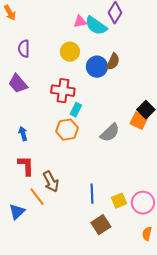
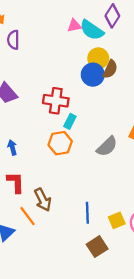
purple semicircle: (24, 49) -> (13, 40), moved
yellow circle: (70, 52) -> (98, 58), moved

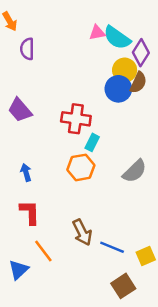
purple diamond: (112, 16) -> (141, 53), moved
brown arrow: (43, 200) -> (82, 232), moved
blue line: (87, 213) -> (112, 247), turned -66

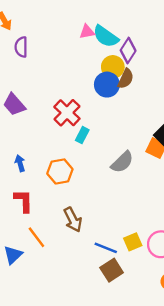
red cross: (76, 119) -> (67, 113), turned 36
orange hexagon: (81, 167) -> (60, 171), moved
blue line: (112, 247) -> (106, 248), moved

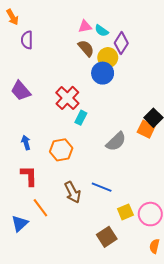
cyan semicircle: (106, 36) -> (102, 31), size x0.6
brown semicircle: (126, 79) -> (86, 48), moved, turned -66
blue line: (106, 248) -> (102, 187), moved

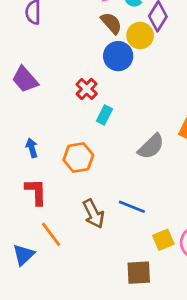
blue circle: (103, 73) -> (118, 56), moved
red cross: (67, 98) -> (87, 89), size x0.7
brown square: (107, 237) -> (139, 273), turned 30

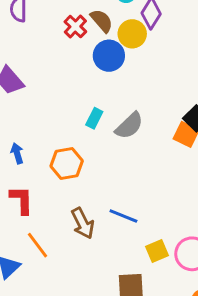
red cross: (87, 89) -> (75, 27), moved
gray semicircle: (151, 147) -> (129, 126), moved

